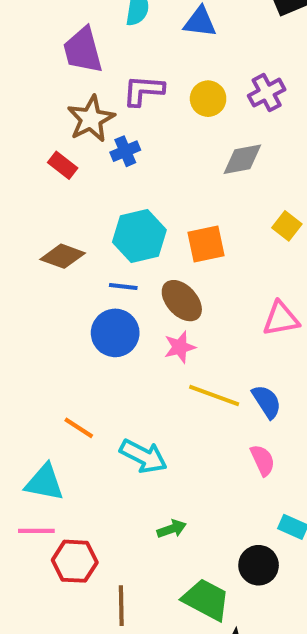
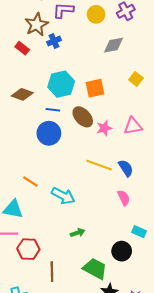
pink star: (180, 347) -> (104, 128), moved

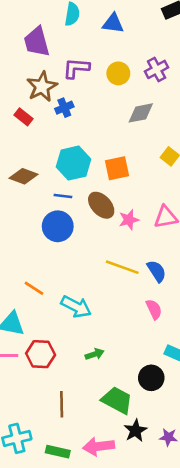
red hexagon: (28, 249) -> (41, 354), moved

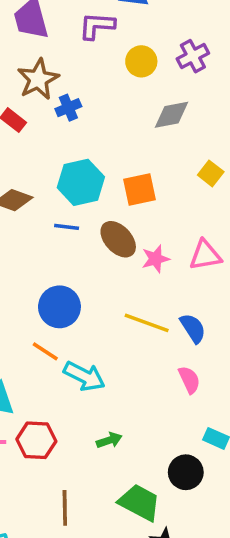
purple L-shape: (76, 68) -> (97, 26), moved
blue circle: (58, 226) -> (59, 307), moved
orange line: (34, 288) -> (45, 351), moved

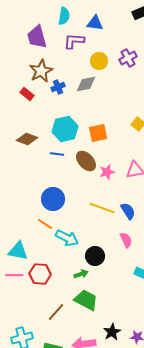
gray diamond: (172, 115) -> (86, 84), moved
black circle: (186, 472) -> (95, 256), moved
green trapezoid: (140, 502) -> (86, 300), moved
brown line: (65, 508) -> (56, 312), turned 42

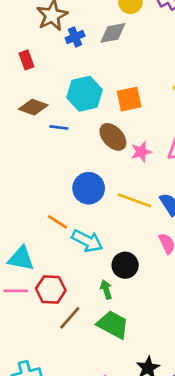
red rectangle: (27, 94) -> (26, 60), moved, turned 32
blue line: (57, 154) -> (59, 127), moved
blue circle: (53, 199) -> (89, 188), moved
green arrow: (81, 274) -> (106, 290), turned -88
brown line: (56, 312) -> (70, 318), moved

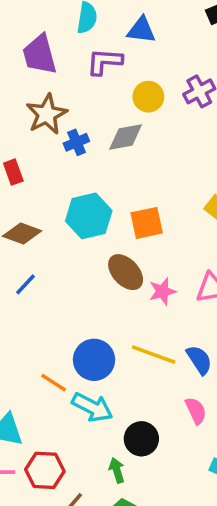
blue line: (59, 127) -> (26, 284), moved, turned -54
blue circle: (89, 188) -> (94, 360), moved

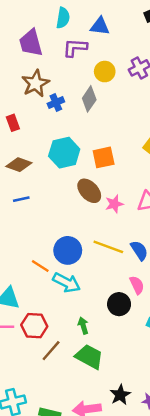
gray diamond: (126, 137) -> (89, 99), turned -45
blue line: (26, 284) -> (21, 199), turned 35
black circle: (141, 439) -> (119, 304), moved

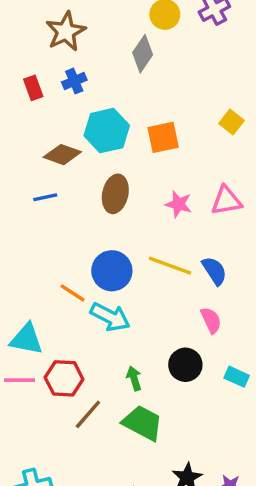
blue cross: (56, 103) -> (74, 81), moved
brown diamond: (19, 165) -> (62, 155), moved
brown ellipse: (89, 191) -> (115, 194), moved, turned 55
pink star: (114, 204) -> (179, 204), turned 30
black circle: (119, 304) -> (185, 365), moved

